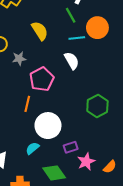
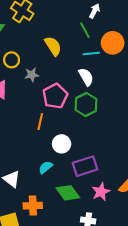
green hexagon: (97, 106) -> (86, 105), moved
white circle: (48, 126) -> (62, 144), size x0.7
purple rectangle: (71, 147) -> (85, 166), size x1.6
pink star: (86, 162) -> (101, 192), moved

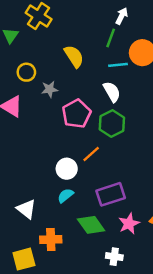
green line: (85, 30) -> (111, 38), turned 49
orange line: (40, 122) -> (91, 154), moved, turned 35
white circle: (62, 144) -> (67, 169), moved

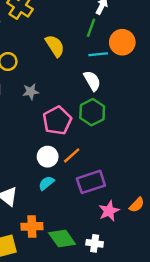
gray star: (50, 89) -> (31, 92), moved
pink pentagon: (76, 114) -> (57, 121), moved
orange line: (91, 154) -> (72, 155), moved
green diamond: (91, 225) -> (62, 239), moved

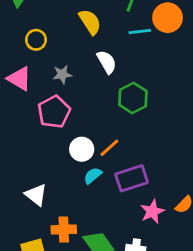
white semicircle: (92, 81) -> (107, 62), moved
pink pentagon: (57, 121) -> (54, 112), moved
cyan semicircle: (46, 183) -> (93, 176), moved

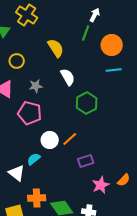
cyan line: (140, 31) -> (114, 70), moved
pink pentagon: (54, 112) -> (30, 113), turned -30
cyan semicircle: (93, 176) -> (34, 159), moved
purple rectangle: (132, 178) -> (86, 161), size x0.7

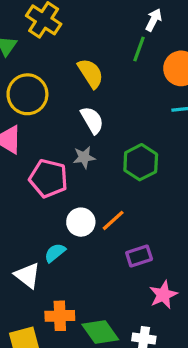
yellow circle: (17, 61) -> (27, 94), size x1.6
white semicircle: (68, 77) -> (92, 120), moved
gray star: (36, 86) -> (84, 157), moved

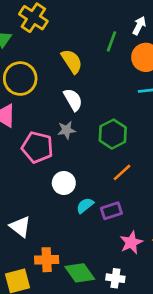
white arrow: (154, 20) -> (139, 26), moved
orange line: (113, 220) -> (122, 172), moved
cyan semicircle: (55, 253) -> (85, 205), moved

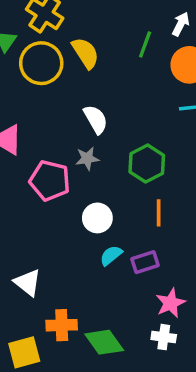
yellow semicircle: (72, 61) -> (85, 53), moved
yellow circle: (20, 79) -> (41, 63), moved
orange line: (122, 172) -> (159, 213), turned -48
white circle: (64, 183) -> (97, 218), moved
white cross: (115, 278) -> (164, 337), moved

